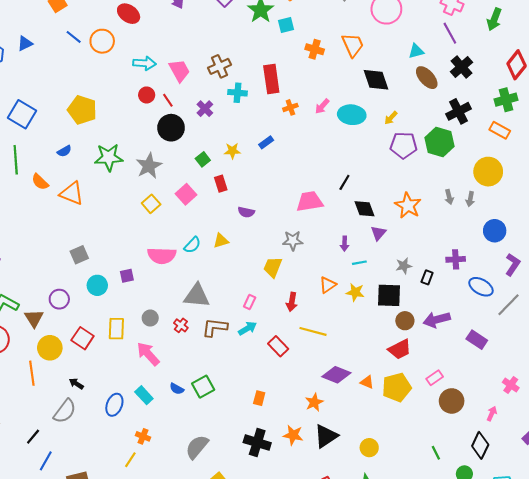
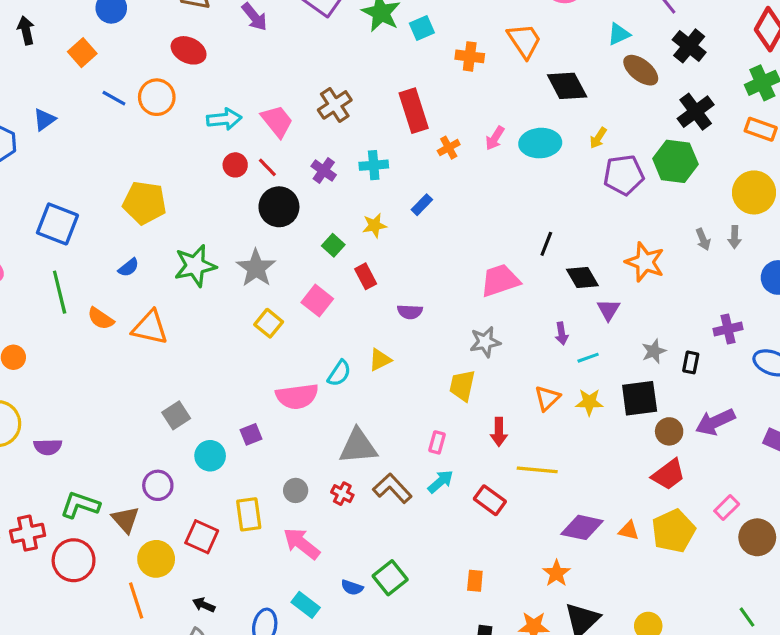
cyan cross: (238, 93) -> (374, 165), moved
brown L-shape: (215, 327) -> (392, 488), turned 50

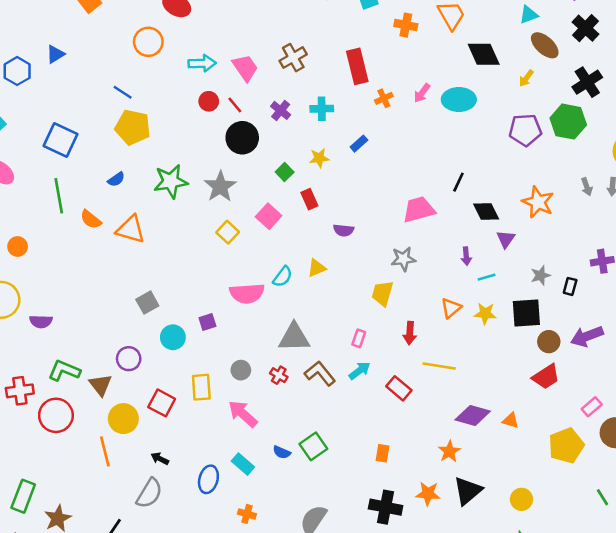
blue line: (114, 98) -> (123, 92), moved
yellow arrow: (598, 138) -> (526, 78), moved
yellow pentagon: (673, 531) -> (566, 446), moved

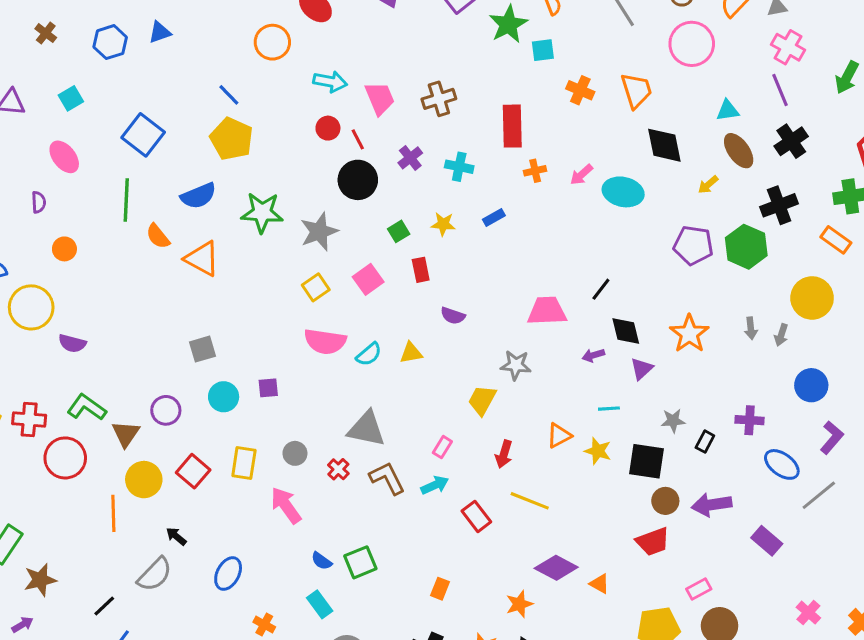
blue semicircle: (116, 179) -> (198, 196), size x1.6
purple arrow: (466, 256) -> (593, 355), moved, turned 66
pink semicircle: (247, 293) -> (325, 341), moved
cyan rectangle: (243, 464) -> (320, 604), moved

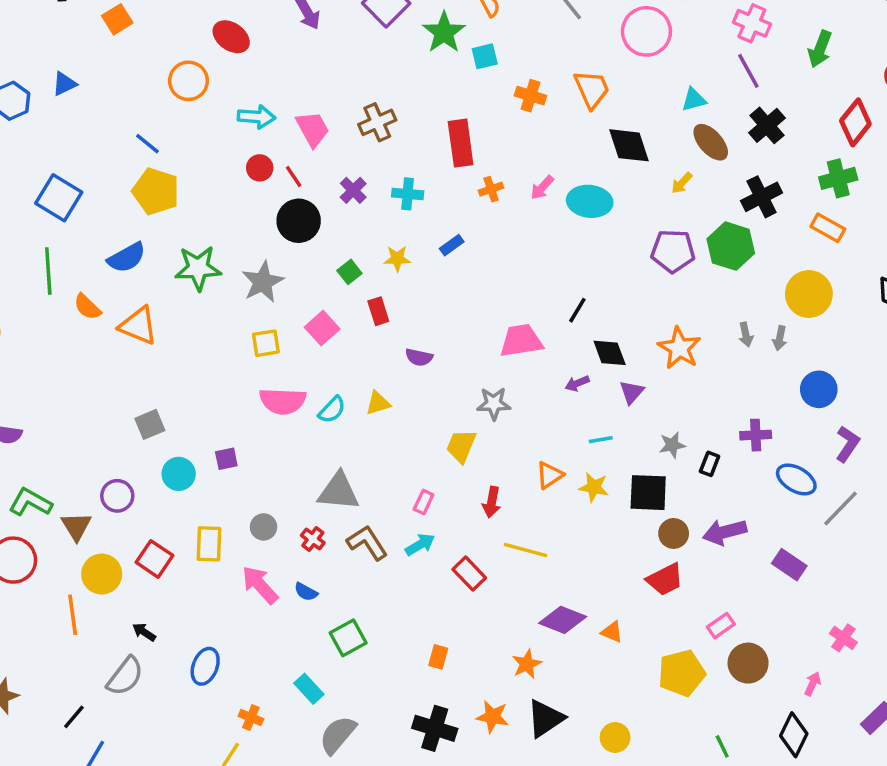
yellow square: (316, 287) -> (266, 343), turned 32
blue semicircle: (322, 561) -> (306, 592), moved

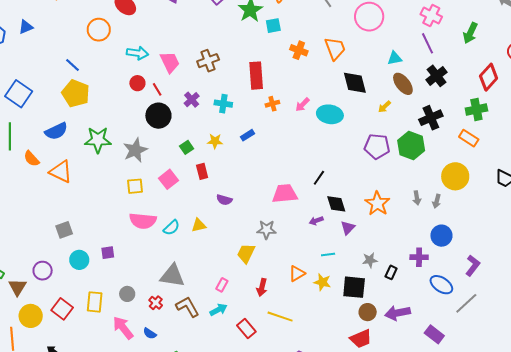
blue circle: (819, 389) -> (441, 236), moved

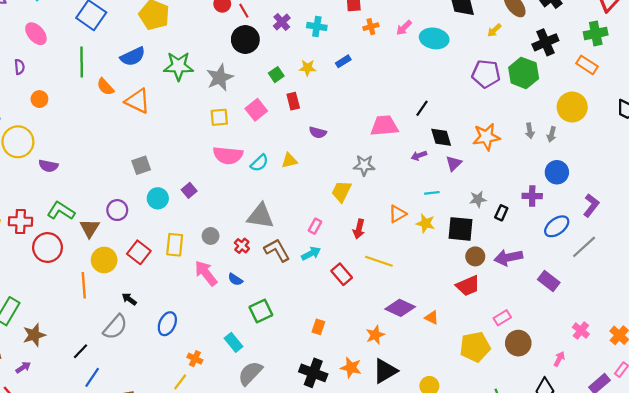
orange star: (377, 203) -> (486, 137), turned 30
purple square: (108, 253) -> (189, 190), turned -32
blue ellipse: (441, 285) -> (557, 226), turned -70

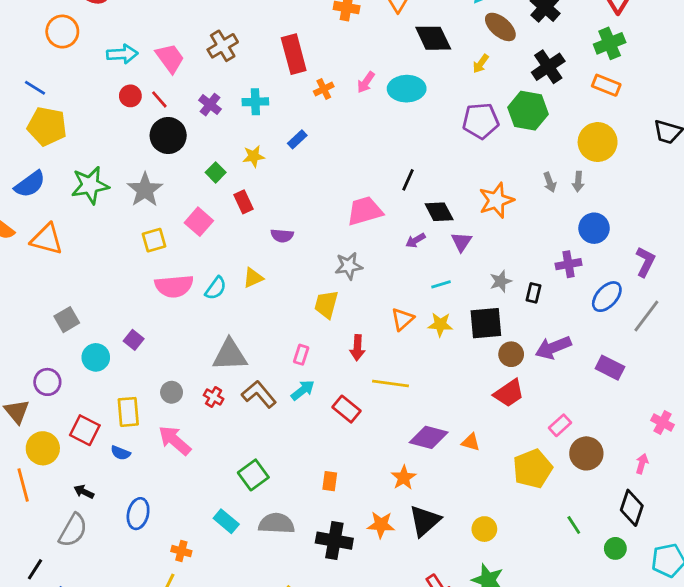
blue semicircle: (235, 280) -> (121, 453), moved
gray semicircle: (250, 373) -> (276, 523), moved, turned 60

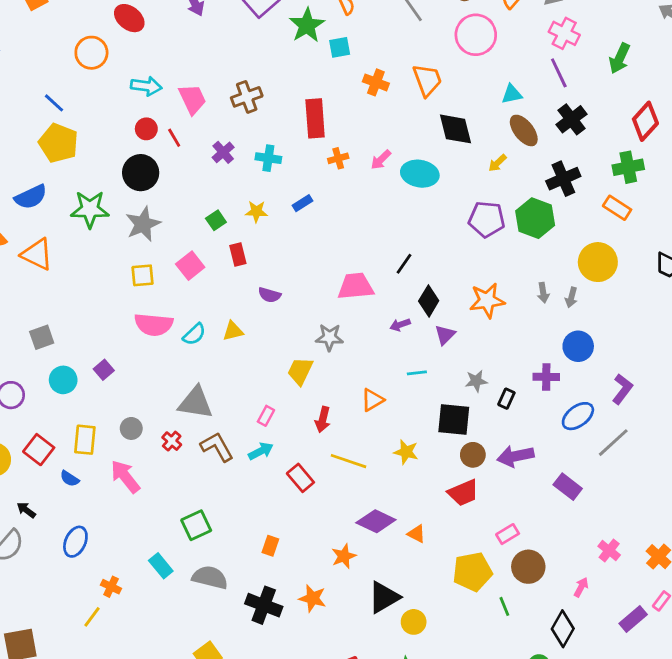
black circle: (168, 135) -> (141, 173), moved
black diamond: (439, 212) -> (429, 301), turned 48
yellow star: (440, 324) -> (406, 452), moved
black triangle: (425, 521) -> (384, 597), moved
green line: (574, 525) -> (504, 606), moved

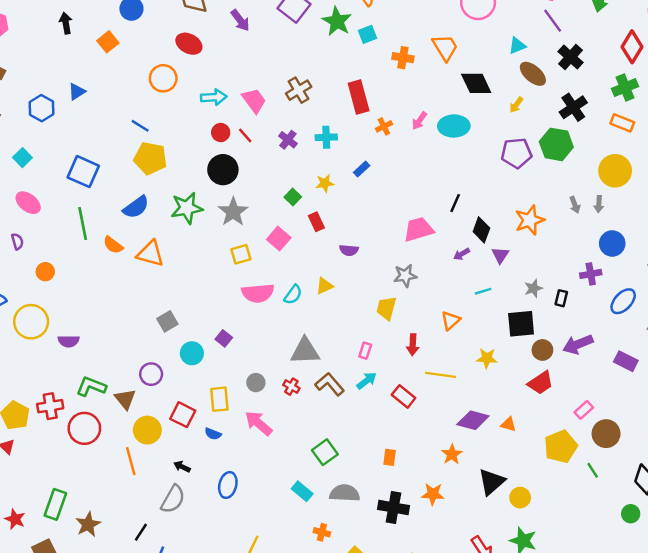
orange cross: (111, 587) -> (322, 532), moved

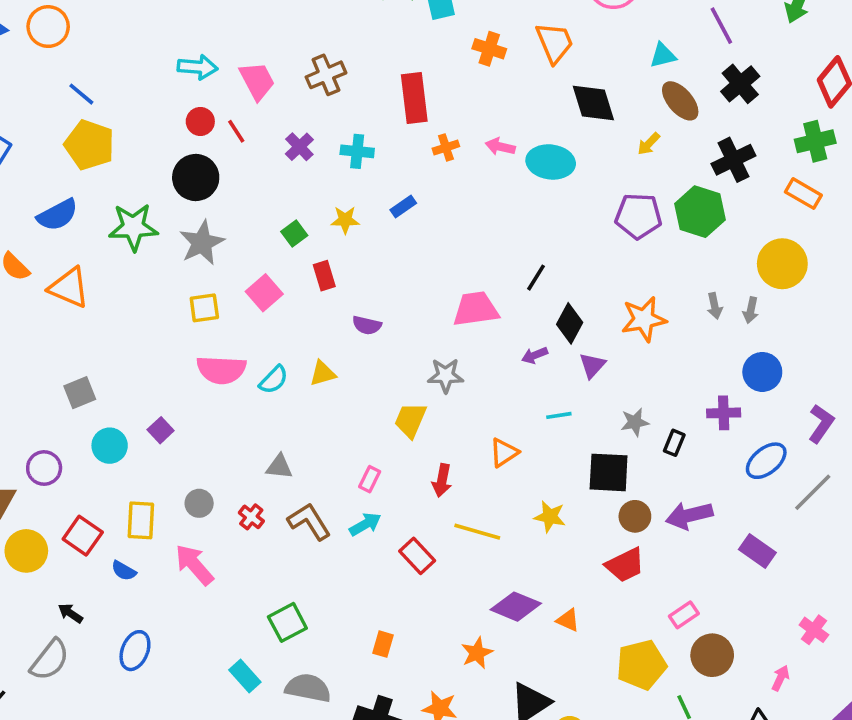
orange circle: (163, 78) -> (48, 27), moved
pink arrow: (419, 121) -> (500, 147), turned 60
gray triangle: (305, 351) -> (279, 467), size x0.6

